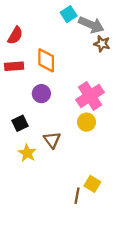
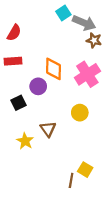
orange diamond: (46, 60) -> (54, 69), moved
pink cross: (90, 96) -> (87, 74), moved
black square: (20, 123) -> (18, 103), moved

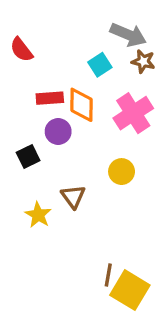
cyan square: (63, 13) -> (100, 65), moved
red semicircle: (14, 33) -> (21, 50), turned 112
red rectangle: (13, 61) -> (50, 98), moved
yellow square: (85, 170) -> (130, 290), moved, size x1.6

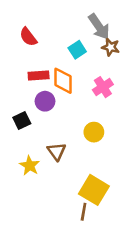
gray arrow: (128, 35) -> (99, 27), turned 32
red semicircle: (21, 50) -> (28, 37), moved
pink cross: (133, 113) -> (103, 87), size x0.7
yellow square: (130, 290) -> (94, 190), moved

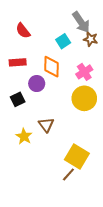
red rectangle: (39, 75) -> (18, 62), moved
yellow circle: (94, 132) -> (84, 98), moved, size x1.5
brown line: (84, 212) -> (68, 174), turned 32

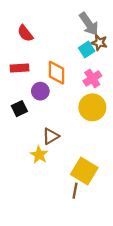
cyan square: (63, 41) -> (87, 50), moved
brown triangle: (46, 125) -> (51, 136), turned 35
yellow star: (24, 136) -> (39, 155), moved
brown line: (68, 174) -> (75, 191), turned -32

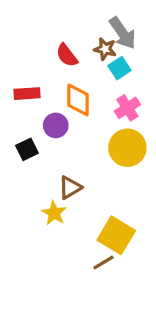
red semicircle: (25, 33) -> (67, 55), moved
brown star: (99, 43) -> (105, 49), moved
brown line: (75, 191) -> (103, 262), turned 49

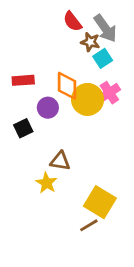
red semicircle: (67, 55) -> (72, 21), moved
yellow circle: (127, 148) -> (88, 99), moved
brown triangle: (70, 188) -> (60, 161), turned 40

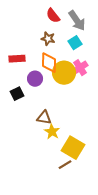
brown star: (90, 42) -> (48, 39), moved
yellow star: (46, 183) -> (52, 132), moved

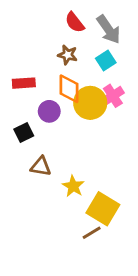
brown triangle: (44, 118) -> (41, 166), moved

